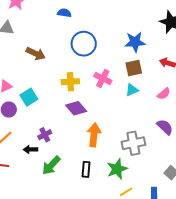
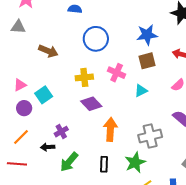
cyan triangle: (132, 90) -> (141, 91), moved

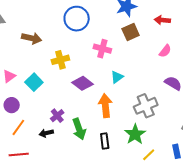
yellow cross: (84, 77) -> (60, 60), moved
cyan triangle: (141, 91) -> (117, 77), moved
purple circle: (24, 108) -> (12, 105), moved
green arrow: (69, 162) -> (79, 129), moved, turned -50

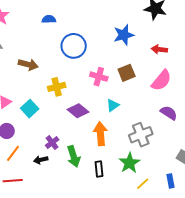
brown square: (131, 32) -> (127, 73), moved
pink semicircle: (165, 51) -> (161, 80), size x1.6

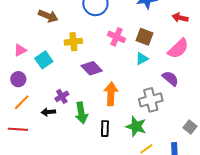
brown square: (127, 73) -> (145, 37), turned 36
cyan triangle: (113, 105) -> (142, 59), moved
purple semicircle: (169, 113) -> (170, 78), moved
green star: (130, 163) -> (136, 126), turned -30

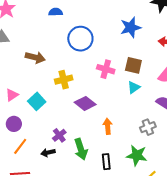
orange arrow: (111, 94) -> (108, 126), size x0.7
gray cross: (151, 100) -> (148, 127), size x0.7

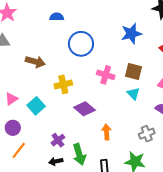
cyan triangle: (134, 87) -> (133, 94), turned -40
black arrow: (48, 153) -> (56, 161), moved

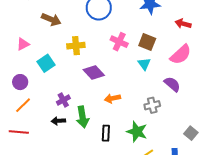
pink triangle: (11, 99) -> (23, 44), moved
orange arrow: (106, 132) -> (112, 98), turned -105

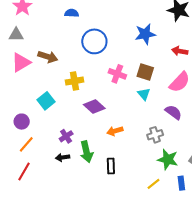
pink triangle: (23, 44) -> (21, 63), moved, size x1.5
red line: (19, 132) -> (24, 171), turned -60
green star: (137, 132) -> (168, 159), moved

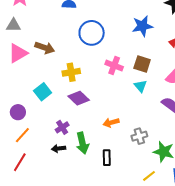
purple diamond: (94, 106) -> (79, 98), moved
gray cross: (155, 135) -> (139, 136), moved

